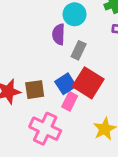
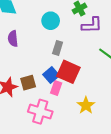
purple semicircle: (59, 34) -> (13, 39), moved

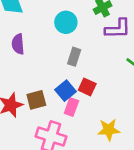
red square: (68, 72) -> (87, 87), size x0.6
yellow star: (86, 105) -> (109, 130), turned 30

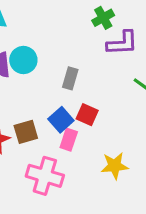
cyan circle: (66, 22) -> (23, 60), moved

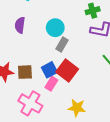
cyan circle: (23, 60) -> (55, 28), moved
red square: (87, 115) -> (67, 71), size x1.5

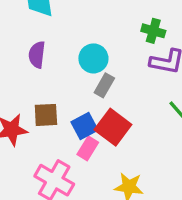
green cross: (93, 11) -> (153, 31), turned 32
brown square: (25, 72) -> (46, 115), moved

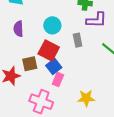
gray rectangle: (104, 85) -> (78, 40), moved, turned -32
red square: (113, 127) -> (49, 50), moved

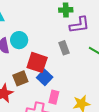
cyan circle: (52, 25) -> (19, 40), moved
pink rectangle: (58, 79) -> (54, 97), moved

